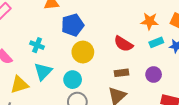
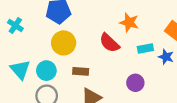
orange star: (150, 21) -> (129, 22), moved
cyan triangle: (43, 71) -> (20, 70), moved, turned -36
brown rectangle: (122, 73) -> (81, 71), moved

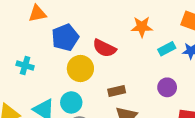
red semicircle: (109, 43) -> (104, 48), moved
brown rectangle: (81, 71) -> (117, 91), moved

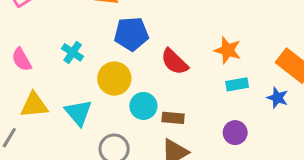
cyan rectangle: (167, 49) -> (237, 84), moved
yellow circle: (80, 69) -> (114, 79), moved
cyan circle: (71, 102) -> (143, 106), moved

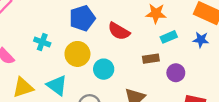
brown rectangle: (173, 118) -> (151, 59), moved

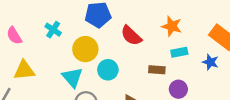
cyan triangle: (57, 85) -> (72, 77), moved

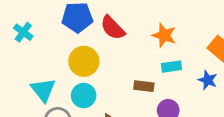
red semicircle: (131, 36) -> (113, 28), moved
yellow circle: (85, 49) -> (84, 61), moved
cyan circle: (108, 70) -> (84, 96), moved

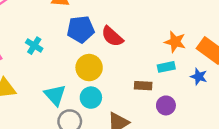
orange star: (164, 35) -> (175, 42), moved

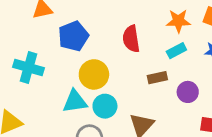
red semicircle: (112, 36) -> (131, 39), moved, turned 55
cyan cross: (34, 46) -> (29, 68), size x1.5
cyan triangle: (55, 95) -> (75, 101), moved, turned -40

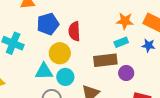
red semicircle: (131, 39) -> (74, 31), moved
brown rectangle: (157, 78) -> (105, 60), size x1.6

